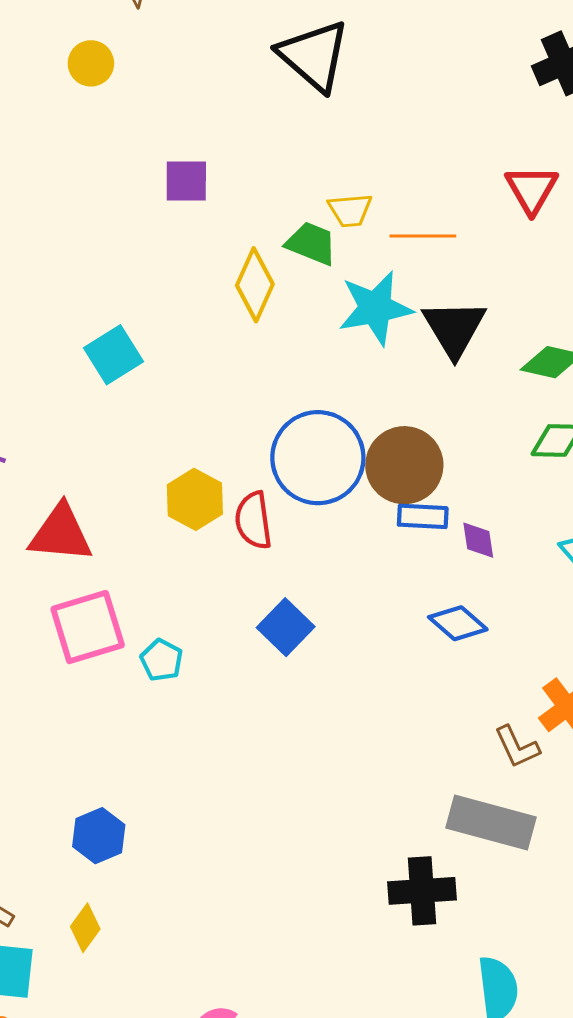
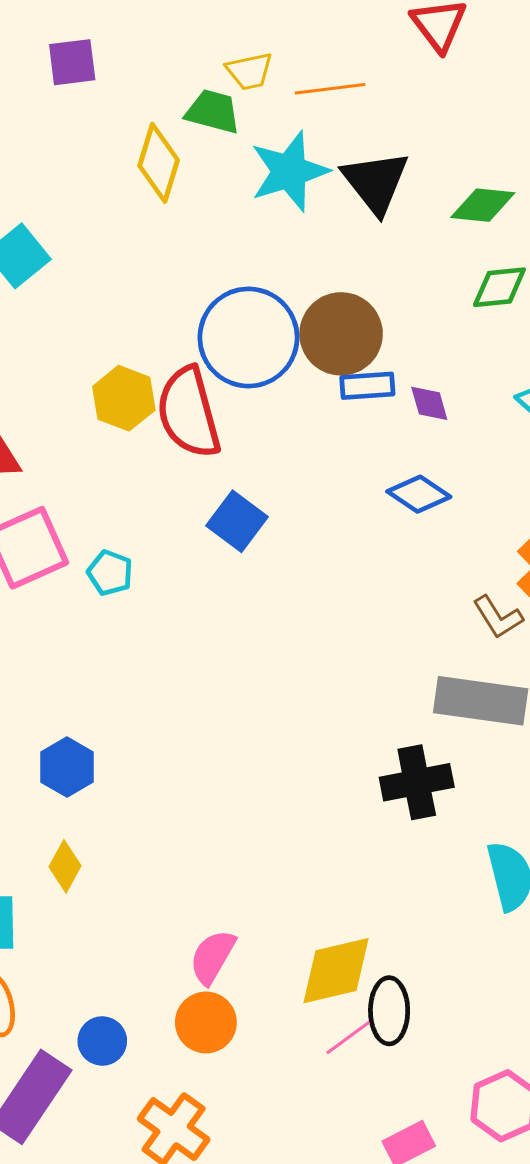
red semicircle: (253, 520) -> (189, 413), size x1.5

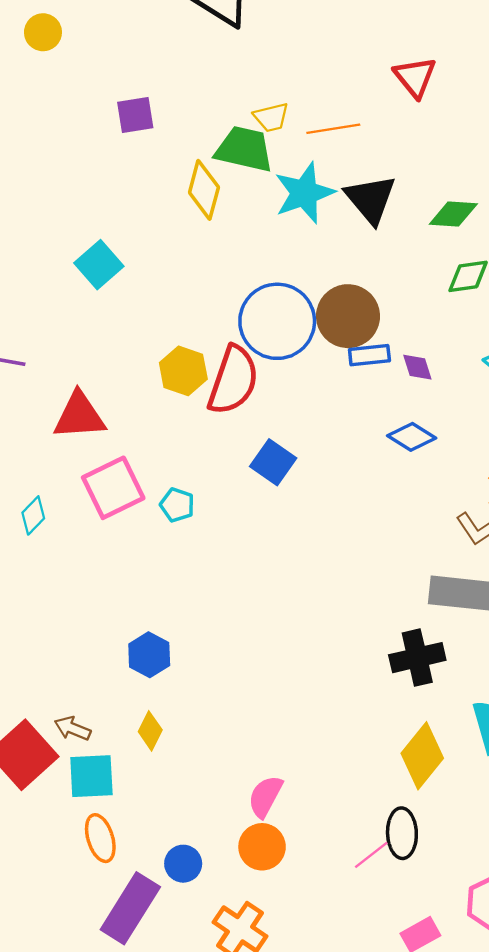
green trapezoid: (213, 112) -> (244, 149), size x1.4
red semicircle: (189, 413) -> (233, 380), turned -144
yellow diamond: (336, 971) -> (422, 756), moved, turned -36

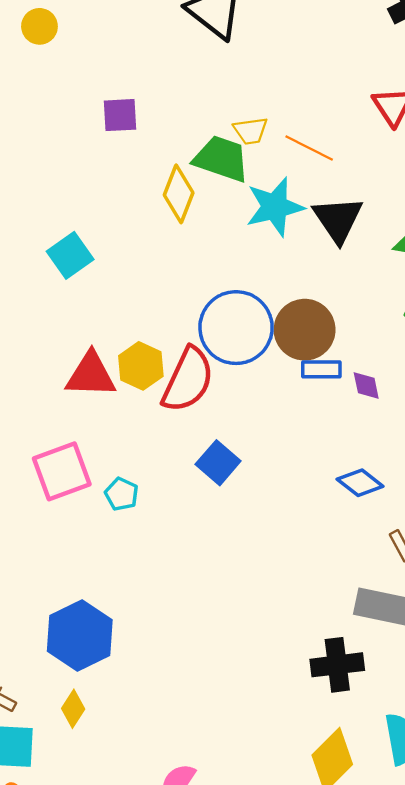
orange line: (333, 129) -> (309, 148), turned 30
red triangle: (79, 416) -> (91, 375), moved
blue diamond: (412, 437) -> (360, 483), moved
blue hexagon: (149, 655) -> (80, 636), size x1.6

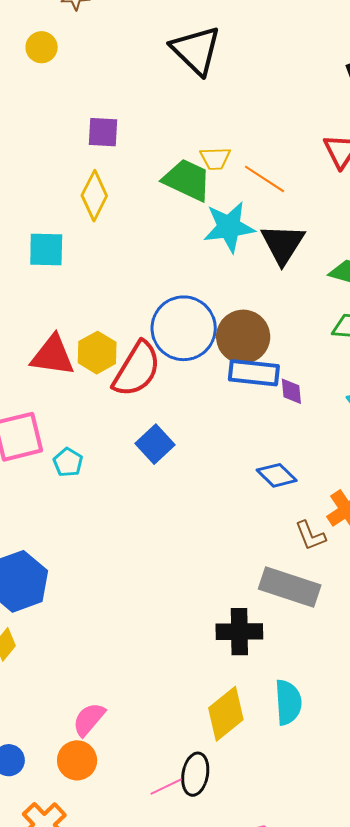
yellow diamond: (179, 194) -> (94, 196), moved
cyan square: (70, 255) -> (46, 249), turned 30
blue rectangle: (321, 369) -> (254, 373), size x1.4

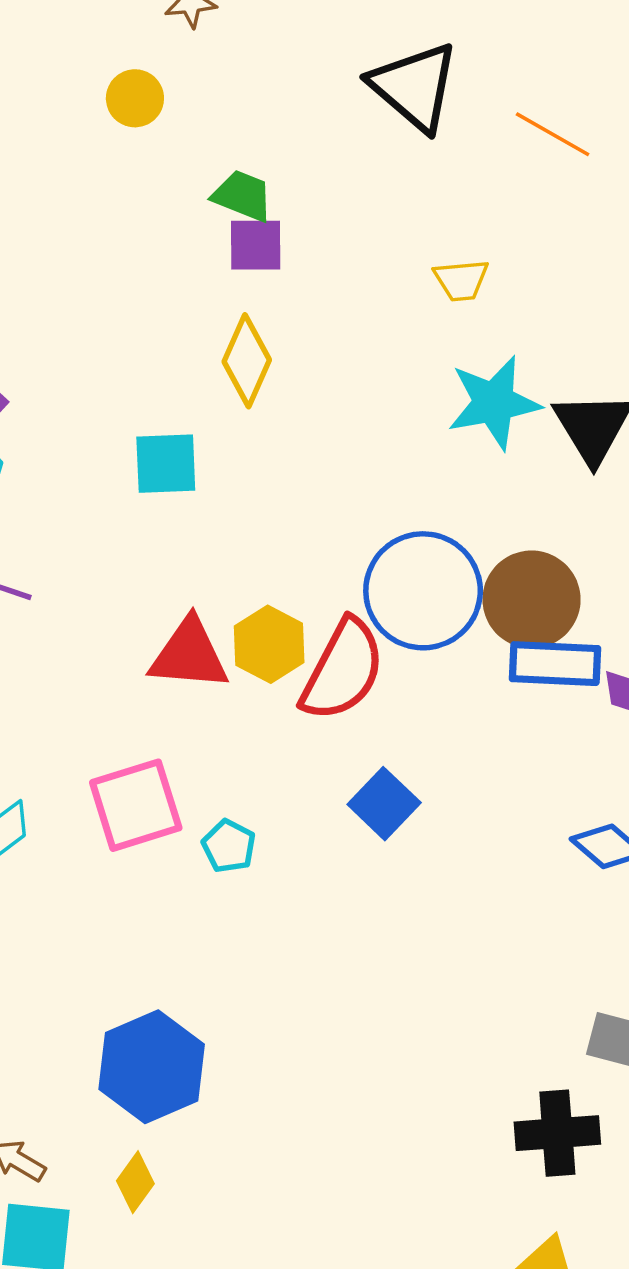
orange line: (264, 179) -> (553, 134), moved
green trapezoid: (187, 180) -> (243, 196), moved, size x0.7

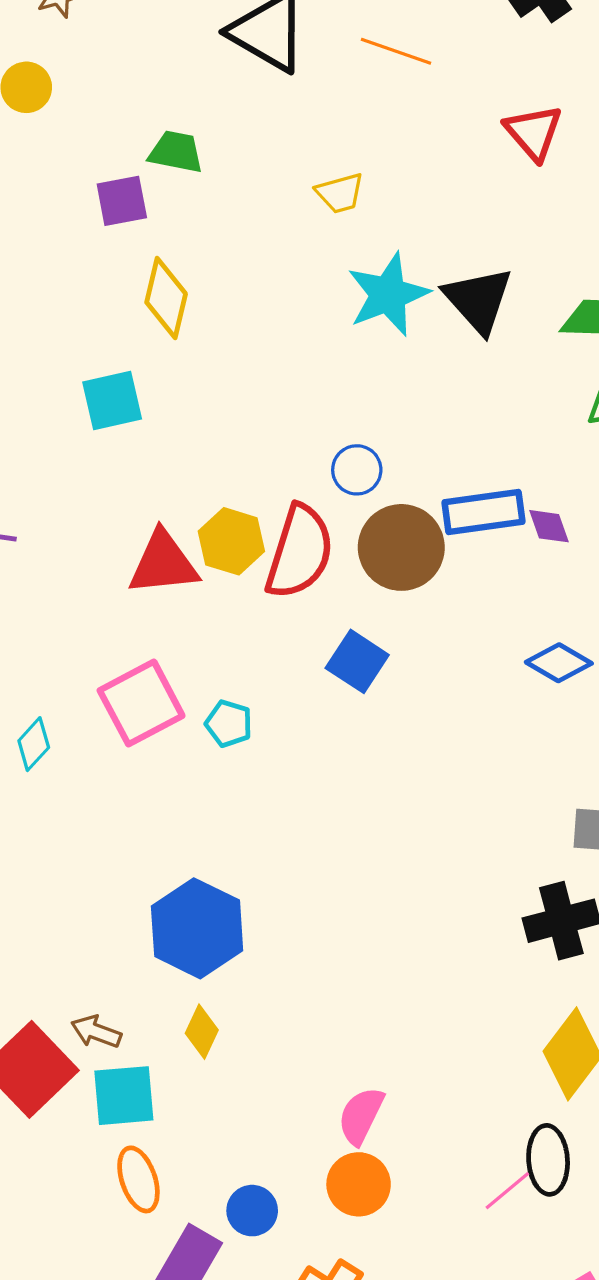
green trapezoid: (243, 196) -> (176, 152), moved
purple square: (256, 245) -> (122, 201), moved
blue circle: (423, 591) -> (357, 470), size x0.5
brown circle: (532, 599) -> (401, 547), moved

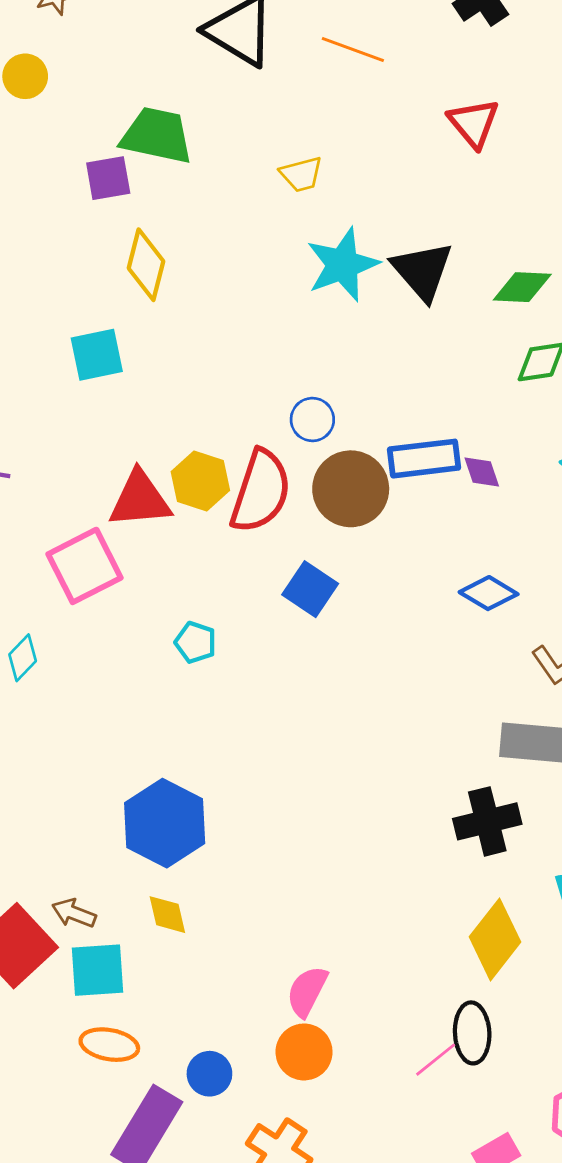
green trapezoid: (176, 152) -> (157, 135), size x1.5
pink square: (141, 703) -> (84, 566), moved
yellow diamond: (202, 1032) -> (167, 915), turned -39
orange ellipse: (138, 1179) -> (109, 1045), turned -62

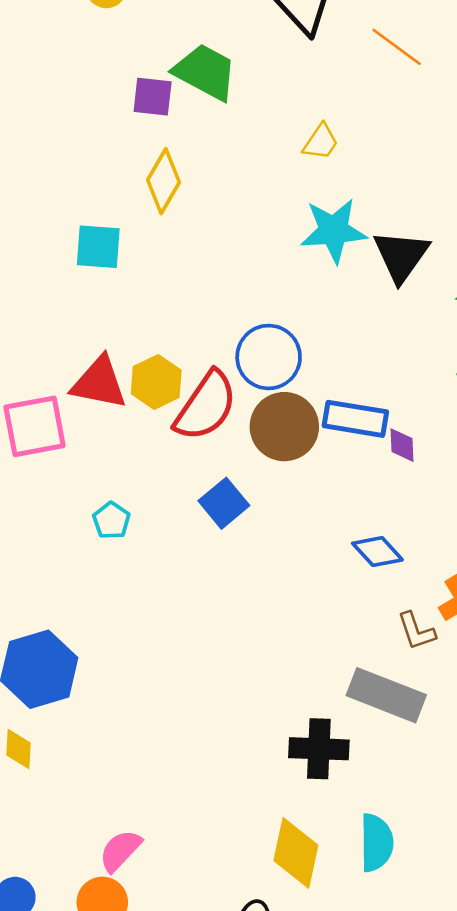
yellow trapezoid: (301, 174) -> (321, 142), turned -57
blue circle: (312, 420) -> (269, 357), size x1.6
yellow diamond: (495, 939) -> (296, 853), turned -42

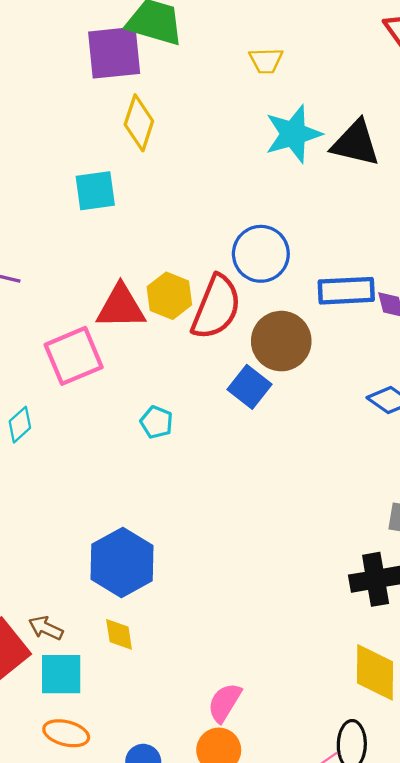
purple square: (153, 97) -> (114, 53), size x1.6
yellow trapezoid: (321, 142) -> (266, 61), turned 66
black triangle: (401, 256) -> (356, 143), turned -40
brown circle: (284, 427) -> (281, 341), moved

